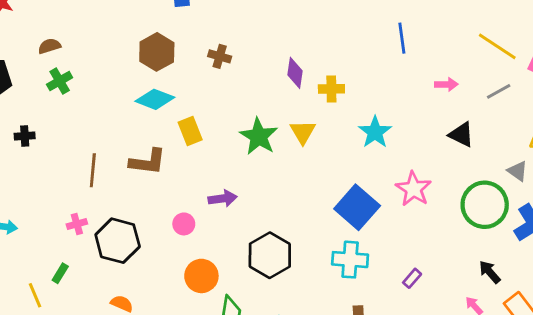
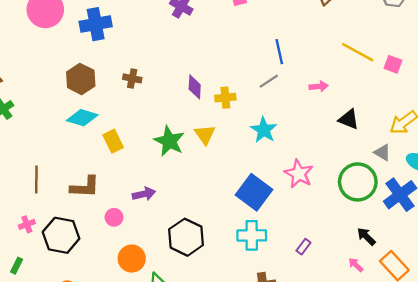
gray line: (499, 91) -> (269, 81), moved
black triangle: (461, 135) -> (349, 119), moved
brown L-shape: (148, 162) -> (85, 187), moved

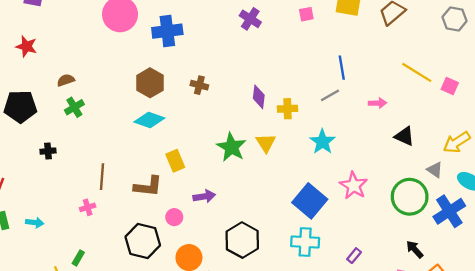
yellow rectangle: (113, 141) -> (175, 161), moved
pink cross: (27, 224) -> (88, 207), moved
black hexagon: (61, 235) -> (143, 241), moved

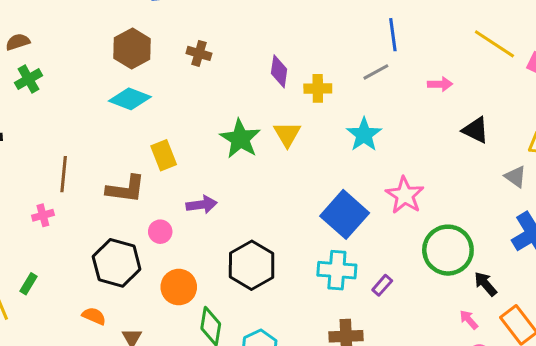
green circle: (410, 197) -> (448, 250), moved
purple rectangle: (354, 256) -> (382, 285), moved

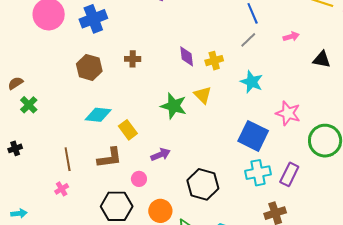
cyan diamond: (130, 99) -> (98, 115), moved
purple rectangle: (382, 285) -> (289, 174), size x1.6

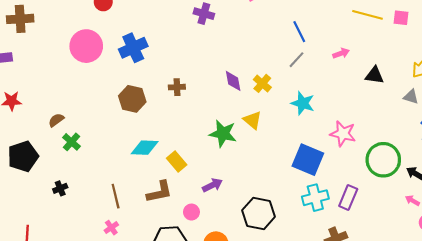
yellow cross: (214, 61) -> (262, 83), turned -30

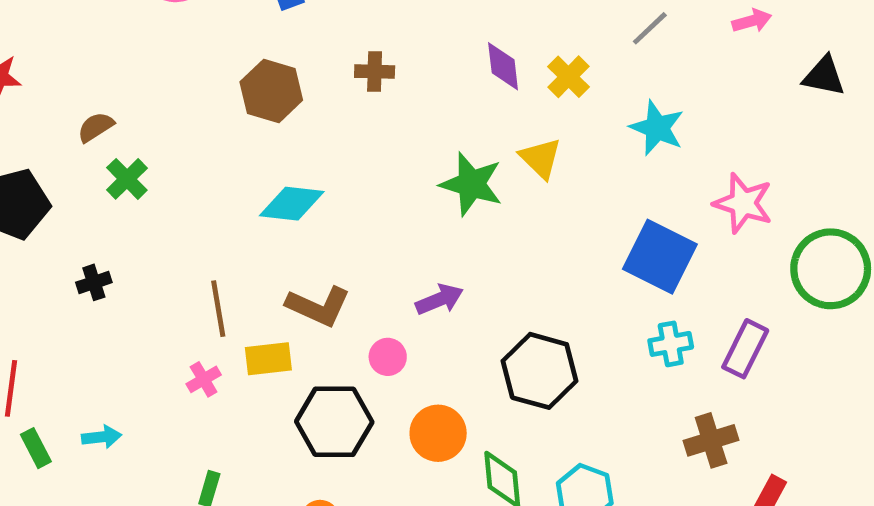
yellow rectangle: (177, 161) -> (268, 359), moved, turned -60
brown L-shape: (159, 192) -> (318, 306), turned 32
cyan cross: (315, 198) -> (671, 344), size x0.7

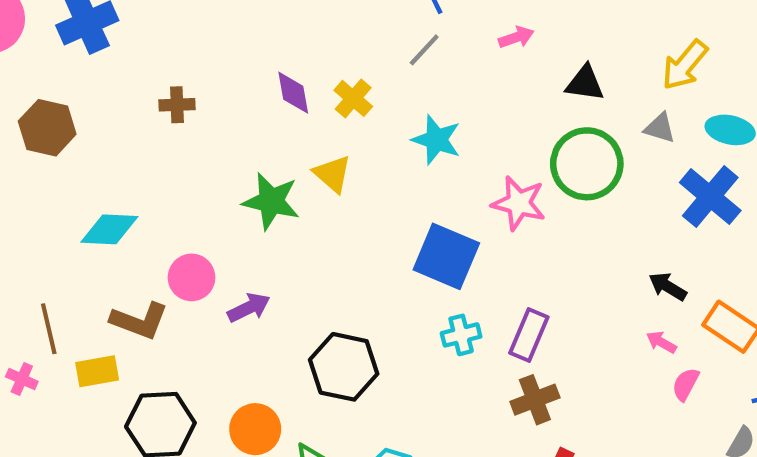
brown hexagon: (271, 91) -> (47, 128), moved
green circle: (831, 269) -> (587, 164), moved
pink circle: (388, 357) -> (192, 277), moved, size x1.4
pink cross: (204, 379) -> (22, 379), moved, turned -32
brown cross: (711, 440) -> (535, 400), moved

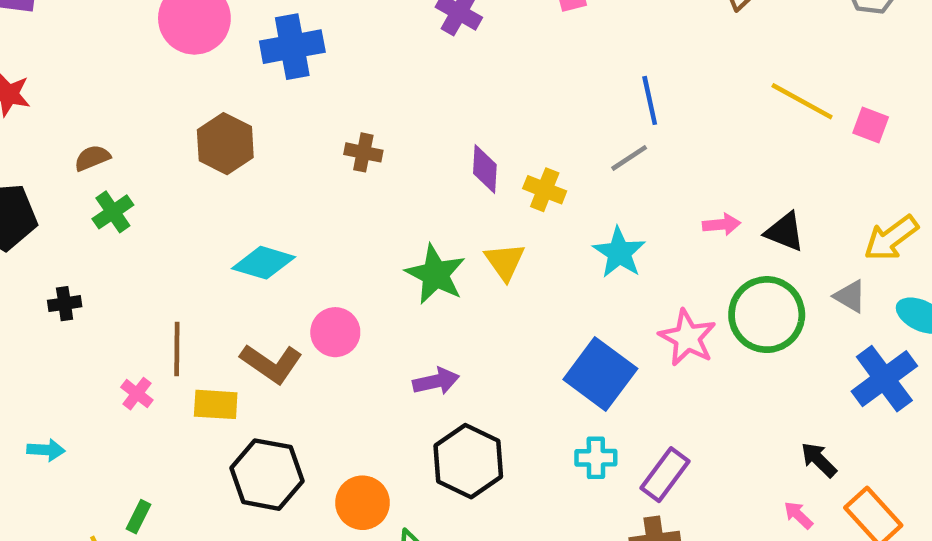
pink arrow: (516, 37) -> (722, 224), moved
yellow cross: (353, 98) -> (545, 190), turned -33
purple arrow: (249, 308) -> (436, 381), moved

